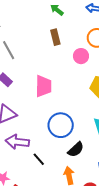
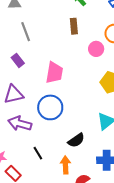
blue circle: (61, 125) -> (50, 107), moved
black line: (39, 159) -> (38, 153), moved

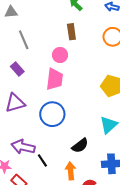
pink circle: (96, 49) -> (60, 55), moved
purple arrow: (20, 124) -> (23, 147), moved

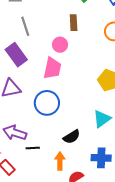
purple rectangle: (17, 69) -> (16, 55), size x1.6
black line: (42, 160) -> (33, 148), turned -64

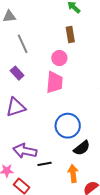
purple rectangle: (16, 55) -> (17, 73), size x0.6
blue circle: (47, 103) -> (68, 126), moved

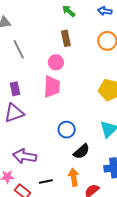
purple rectangle: (17, 73) -> (15, 89), moved, turned 32
blue circle: (68, 126) -> (67, 130), size x0.7
black line: (45, 164) -> (46, 182), moved

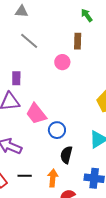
gray line: (19, 49) -> (29, 41), turned -36
pink trapezoid: (52, 87) -> (36, 114), moved, turned 125
black semicircle: (81, 151) -> (66, 155), turned 132

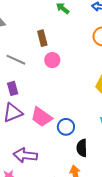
gray line: (29, 41) -> (16, 60), moved
brown rectangle: (78, 41) -> (42, 38), moved

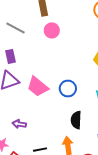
blue circle: (66, 127) -> (68, 89), moved
purple arrow: (25, 155) -> (19, 124), size x0.6

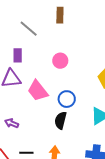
pink circle: (52, 30) -> (60, 61), moved
black semicircle: (76, 120) -> (61, 120), moved

